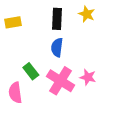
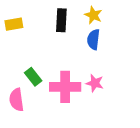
blue semicircle: (57, 47) -> (93, 39), moved
pink cross: (61, 81) -> (65, 87), turned -32

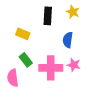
yellow rectangle: (14, 24) -> (23, 34), moved, turned 32
blue semicircle: (93, 39) -> (68, 40), moved

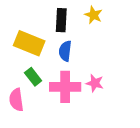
yellow rectangle: (23, 34) -> (29, 43), size x1.6
blue semicircle: (68, 40) -> (65, 51), moved

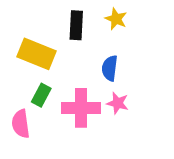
blue semicircle: (65, 51) -> (110, 68), moved
green rectangle: (33, 77) -> (41, 95), turned 66

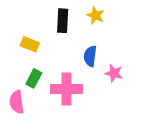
yellow rectangle: (37, 54) -> (30, 44), size x0.6
pink star: (118, 103) -> (114, 73), moved

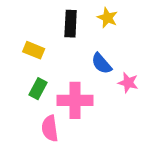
blue semicircle: (90, 56) -> (102, 63), turned -48
pink semicircle: (17, 102) -> (50, 128), moved

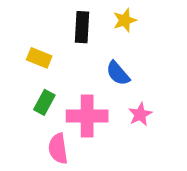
yellow star: (107, 18) -> (125, 20), turned 30
pink star: (128, 83) -> (140, 114), moved, turned 30

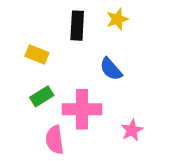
green rectangle: (44, 102) -> (42, 96), turned 30
pink star: (140, 114) -> (132, 130), moved

